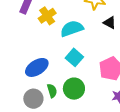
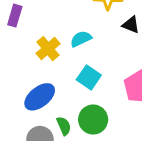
yellow cross: (47, 16) -> (48, 49), moved
cyan semicircle: (72, 29) -> (81, 39), size x0.7

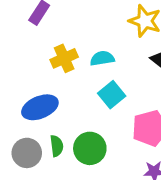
cyan square: (89, 77) -> (112, 95), moved

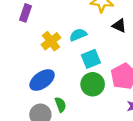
cyan square: (112, 95) -> (91, 59), turned 30
green circle: (90, 148) -> (93, 84), moved

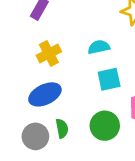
yellow cross: (51, 41) -> (49, 53), moved
green circle: (93, 84) -> (105, 126), moved

